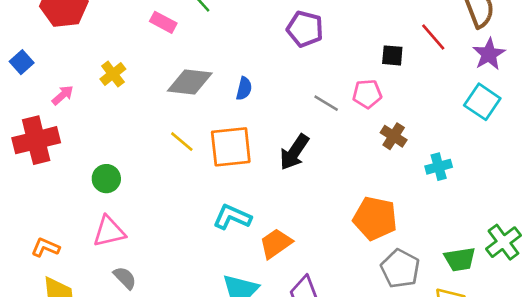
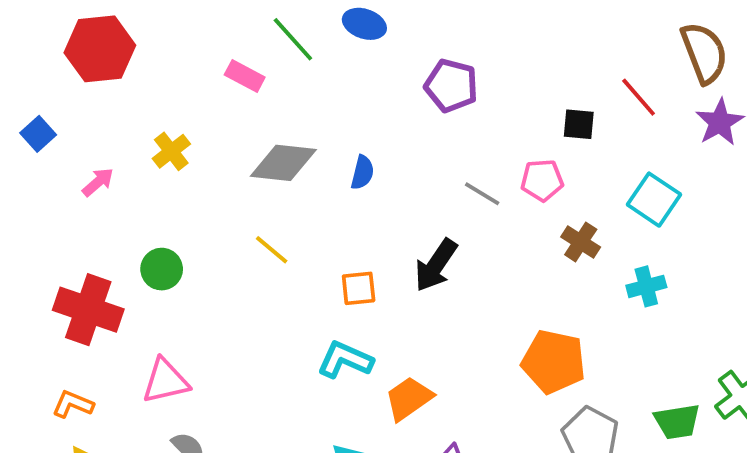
cyan square: (482, 102) -> (654, 200), moved
red cross: (36, 140) -> (88, 310), moved, turned 33
orange square: (231, 147) -> (359, 288), moved, size x0.6
green circle: (106, 179) -> (162, 269), moved

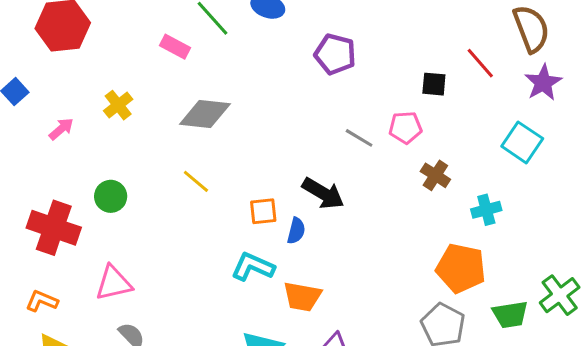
blue semicircle: (362, 173) -> (296, 231), moved
cyan square: (654, 200) -> (522, 142), moved
black arrow: (436, 265) -> (323, 193), turned -93
orange pentagon: (554, 362) -> (461, 268), moved
orange trapezoid: (409, 398) -> (302, 297), turned -135

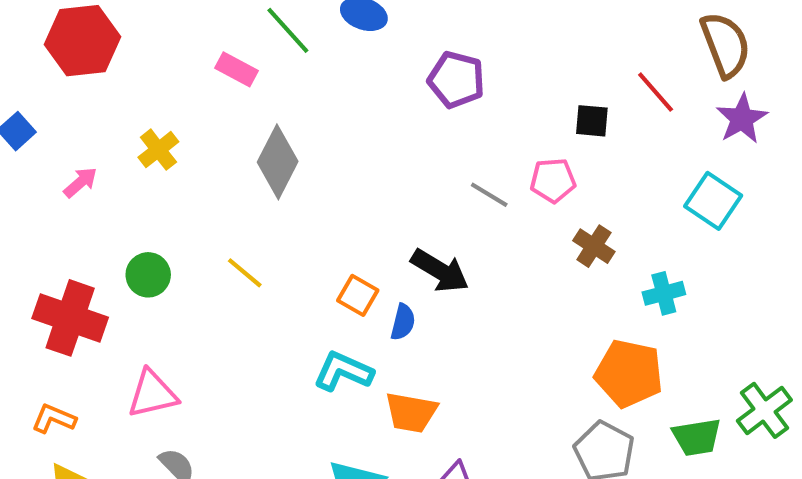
gray diamond: (205, 114) -> (278, 162), turned -69
yellow line: (196, 181) -> (245, 273), moved
orange square: (263, 211) -> (358, 295), turned 36

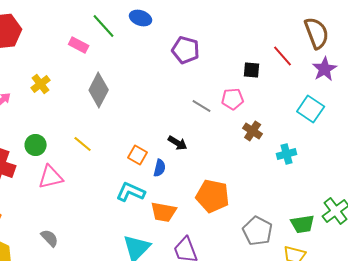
black arrow: (440, 271) -> (178, 143), size x0.7
orange pentagon: (629, 373) -> (213, 196), moved
pink triangle: (152, 394) -> (51, 177), moved

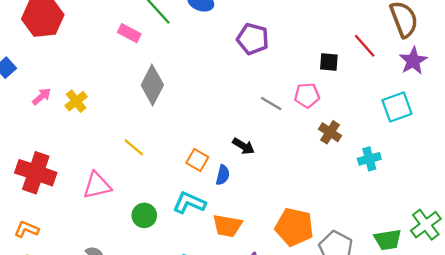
yellow cross: (41, 84) -> (76, 101), moved
cyan square: (311, 109) -> (397, 107), turned 36
green circle: (36, 145) -> (144, 215), moved
orange pentagon: (213, 196) -> (294, 227), moved

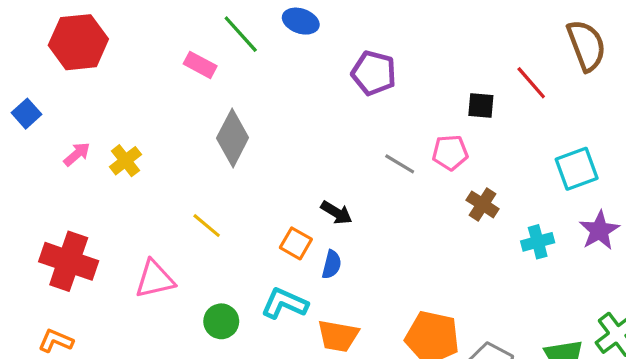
purple star: (413, 61) -> (599, 230), moved
black arrow: (243, 146) -> (336, 213), moved

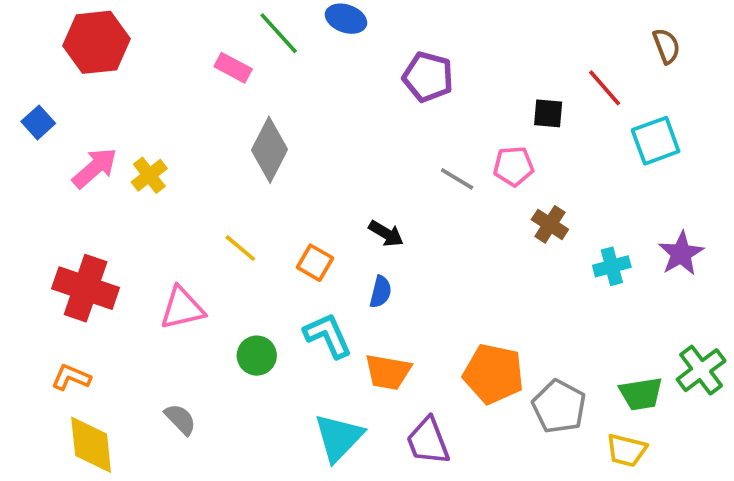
brown semicircle: (586, 45) -> (666, 46), size x0.6
pink arrow: (77, 154) -> (95, 168), size x1.5
cyan square: (577, 169) -> (656, 141), moved
orange square: (296, 243) -> (315, 263), moved
cyan L-shape: (285, 303) -> (328, 336), turned 42

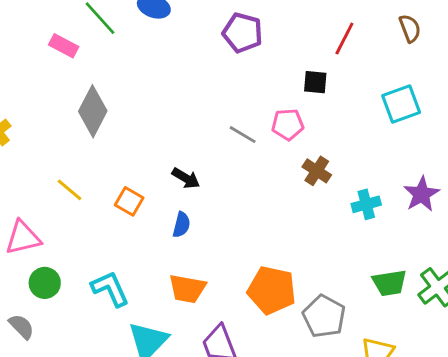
purple pentagon: (428, 77) -> (243, 33), moved
red line: (605, 88) -> (344, 38), moved, turned 68
cyan L-shape: (328, 336) -> (110, 289), moved
green circle: (257, 356) -> (45, 283), moved
green trapezoid: (641, 394) -> (390, 283), moved

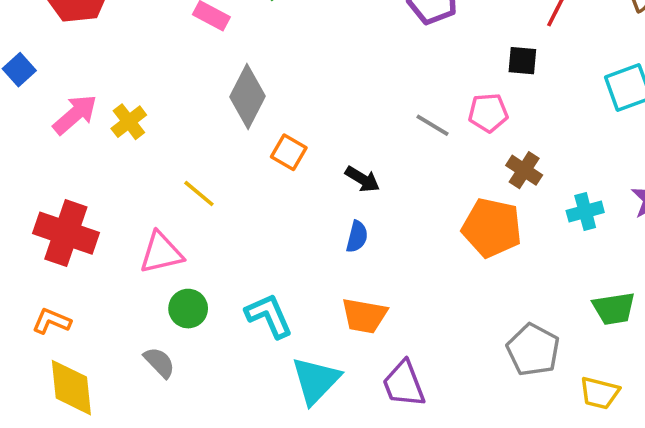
yellow line: (69, 190) -> (199, 194), moved
orange square: (129, 201) -> (289, 152), moved
orange pentagon: (272, 290) -> (492, 228), moved

